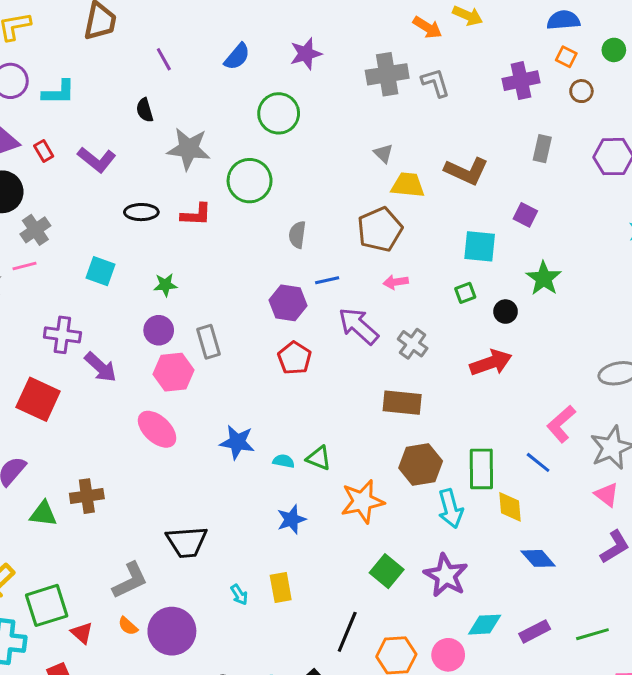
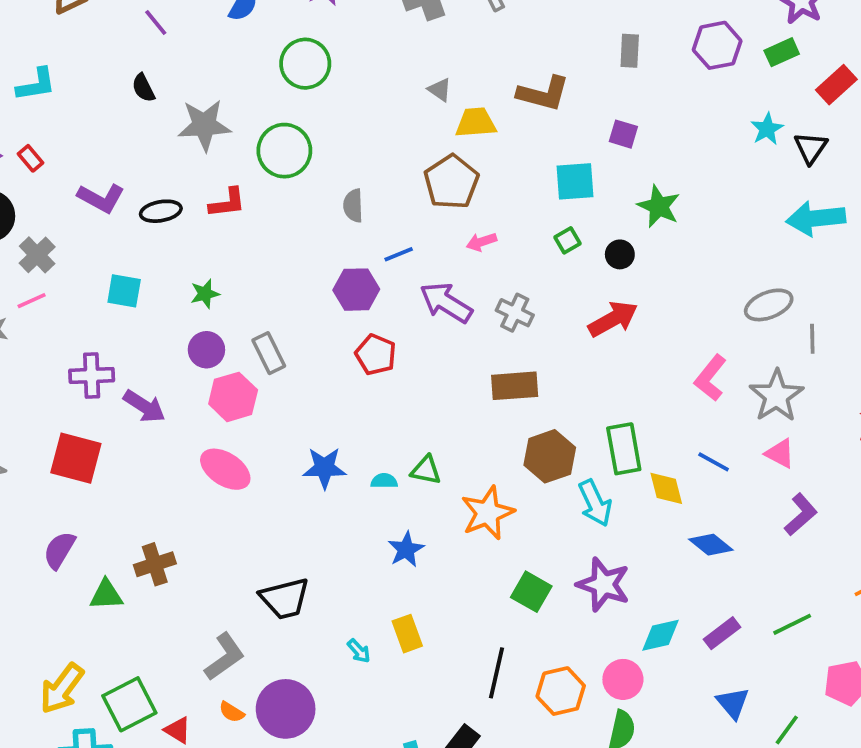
purple L-shape: (97, 160) -> (101, 198), moved
blue line: (538, 462) -> (714, 462), moved

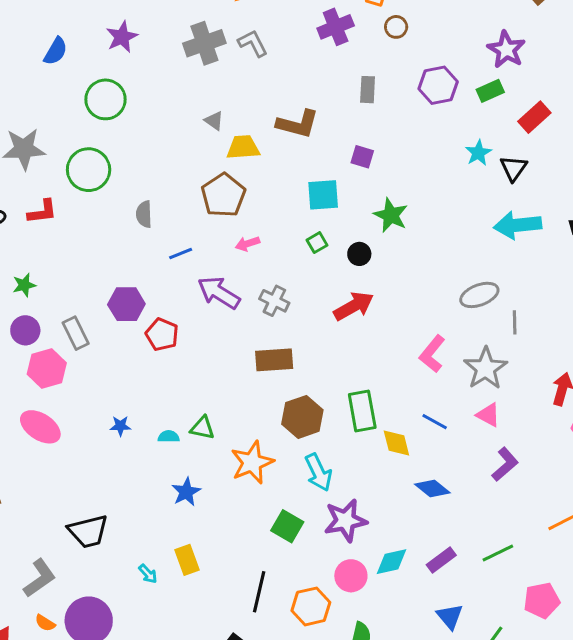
purple hexagon: (356, 290) -> (126, 304), moved
blue star: (324, 468) -> (120, 426), size x0.6
cyan arrow: (595, 503) -> (318, 472), moved
purple star: (603, 584) -> (346, 520), turned -30
pink circle: (623, 679) -> (351, 576), moved

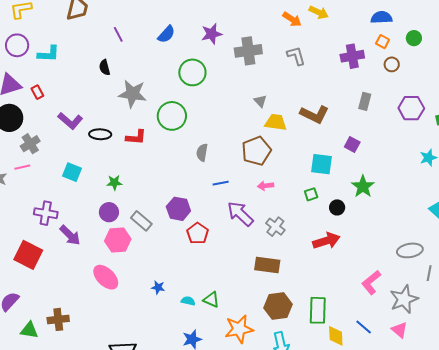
gray cross: (204, 43) -> (248, 51), moved
gray rectangle: (76, 333) -> (141, 221), turned -35

